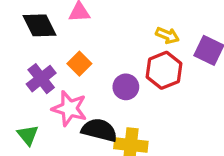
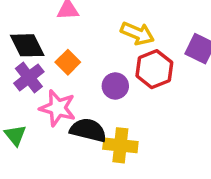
black diamond: (40, 25) -> (27, 45), moved
yellow arrow: (167, 35) -> (137, 33), moved, size x1.4

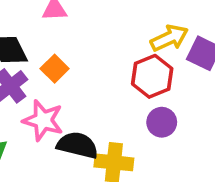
yellow arrow: (137, 33) -> (169, 38), moved, turned -48
purple circle: (115, 86) -> (162, 122), moved

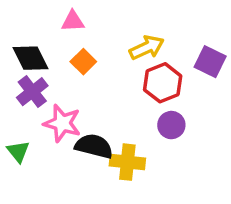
yellow arrow: (169, 38) -> (147, 48), moved
orange square: (55, 69) -> (83, 62), moved

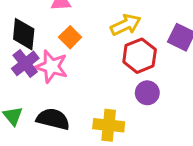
black diamond: (31, 58) -> (24, 34), turned 32
pink star: (62, 123) -> (51, 67), moved
black semicircle: (94, 146) -> (53, 119), moved

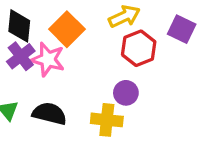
orange square: (70, 37) -> (67, 29), size x1.5
purple circle: (147, 93) -> (126, 93), moved

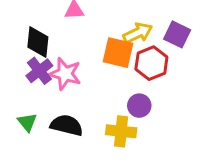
orange square: (67, 29) -> (118, 53), moved, turned -32
purple square: (182, 29) -> (177, 34), moved

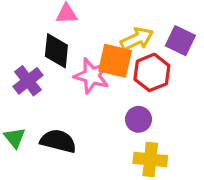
black diamond: (38, 42) -> (56, 51), moved
pink star: (65, 74) -> (92, 76), moved
yellow cross: (121, 131) -> (150, 160), moved

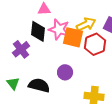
pink star: (92, 76) -> (59, 29), moved
purple circle: (139, 119) -> (65, 72), moved

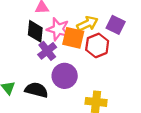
purple cross: (21, 49) -> (47, 51), moved
purple circle: (65, 72) -> (65, 76), size x1.5

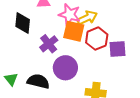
purple square: (116, 25) -> (118, 49), moved, turned -30
pink star: (58, 29) -> (70, 15), moved
black diamond: (35, 31) -> (23, 23), moved

